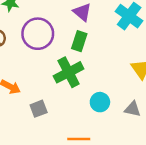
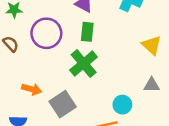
cyan circle: (100, 102) -> (122, 105), moved
gray square: (39, 109) -> (63, 104), size x1.5

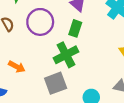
gray square: (63, 104) -> (56, 83), moved

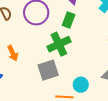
orange arrow: (17, 67) -> (13, 53), turned 35

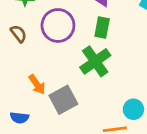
gray square: (48, 70) -> (63, 100), moved

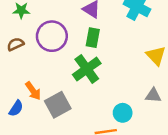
brown semicircle: (19, 34) -> (16, 44), turned -77
blue semicircle: (19, 118) -> (16, 108), moved, turned -63

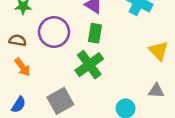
brown semicircle: (16, 44) -> (18, 40), turned 35
orange arrow: (33, 91) -> (23, 67), moved

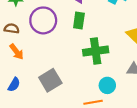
green cross: (89, 65) -> (96, 51), moved, turned 30

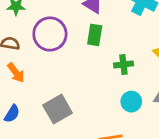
green cross: (96, 51) -> (123, 64), moved, size x0.6
cyan circle: (107, 85) -> (131, 102), moved

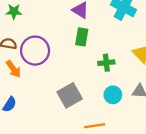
purple circle: (50, 34) -> (35, 51), moved
gray square: (58, 109) -> (70, 95), moved

